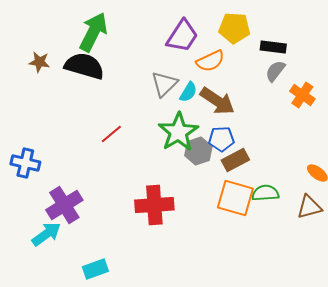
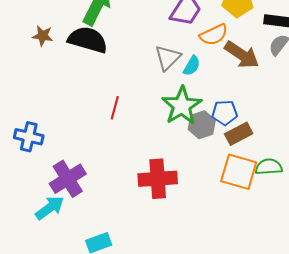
brown arrow: (217, 101) -> (242, 55), moved
red line: (111, 134) -> (115, 108), turned -35

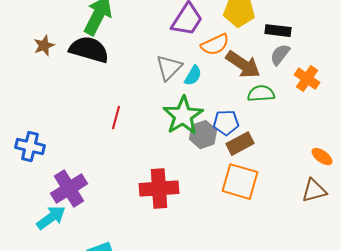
brown star: (43, 36) -> (44, 46), turned -30
green semicircle: (269, 167) -> (261, 94), moved

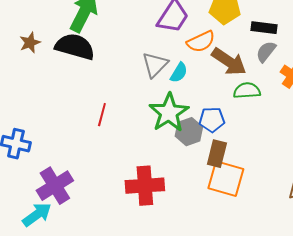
brown rectangle: (240, 144) -> (217, 154), moved, turned -48

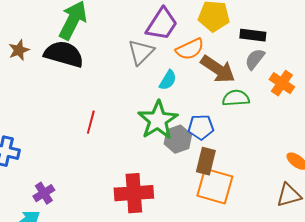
gray triangle: (155, 65) -> (141, 52), moved
purple cross: (55, 186) -> (44, 193), size x0.6

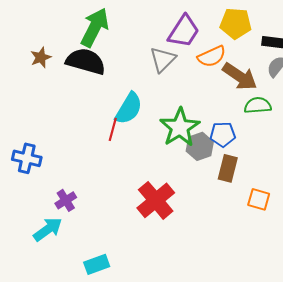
cyan semicircle: (168, 80) -> (129, 108), moved, size x1.6
orange square: (215, 186) -> (259, 199), moved, size x0.6
red cross: (134, 193) -> (156, 200), turned -36

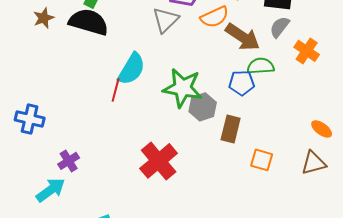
green star: (180, 127) -> (183, 88), turned -30
blue pentagon: (223, 134) -> (242, 83), moved

